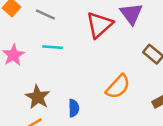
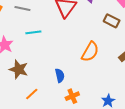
brown star: (38, 97) -> (19, 69), moved

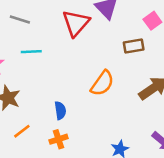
brown rectangle: (112, 21) -> (134, 46), turned -42
orange cross: (72, 96) -> (58, 139), moved

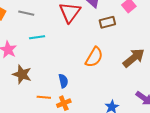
brown rectangle: (134, 46) -> (107, 22), moved
orange line: (22, 131) -> (44, 97), moved, turned 48

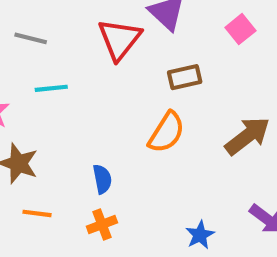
brown rectangle: (107, 22) -> (185, 77), moved
orange line: (44, 97) -> (37, 213), moved

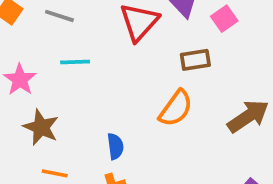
pink square: (240, 29) -> (224, 19), moved

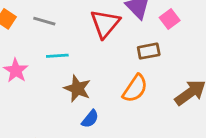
brown star: (41, 127) -> (77, 89), moved
blue semicircle: (115, 146) -> (90, 119), turned 48

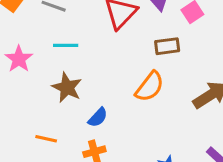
brown star: (77, 89) -> (67, 87), moved

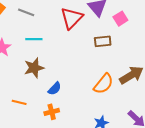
brown star: (67, 87) -> (34, 68), turned 30
orange semicircle: (150, 87) -> (104, 84), moved

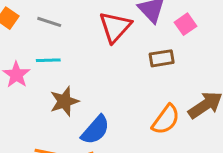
cyan line: (34, 39) -> (48, 60), moved
blue semicircle: (55, 89) -> (95, 130), size x1.5

